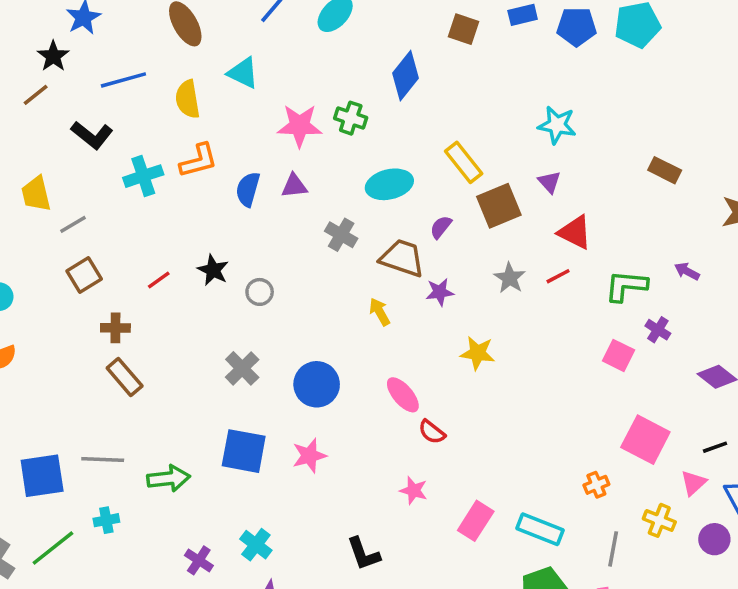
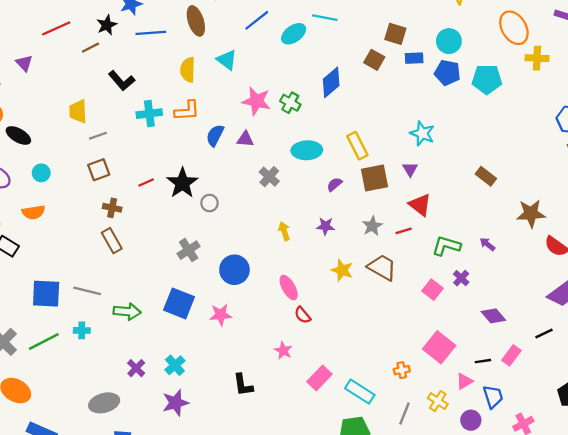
blue line: (123, 80) -> (151, 33), moved
brown trapezoid: (402, 258) -> (382, 267), moved
black star: (213, 270) -> (182, 183), size x1.5

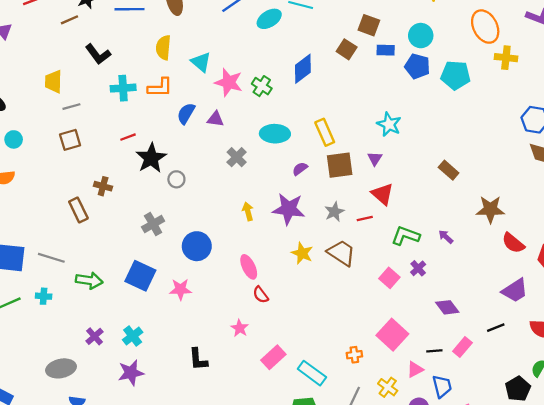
cyan triangle: (227, 60) -> (201, 62), moved
red line: (146, 182) -> (128, 137), moved
brown cross: (112, 208) -> (103, 186), moved
purple star: (325, 226) -> (289, 209), size x1.8

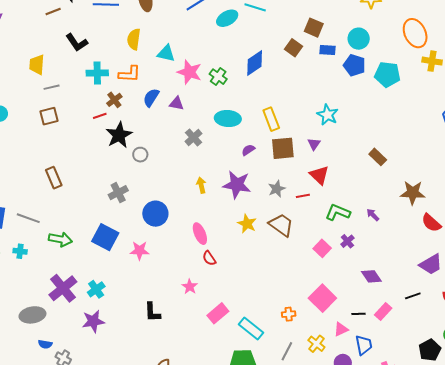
cyan triangle: (201, 62) -> (166, 53), turned -30
brown cross: (103, 186) -> (114, 100), moved, turned 35
purple cross: (95, 336) -> (63, 288), size x1.8

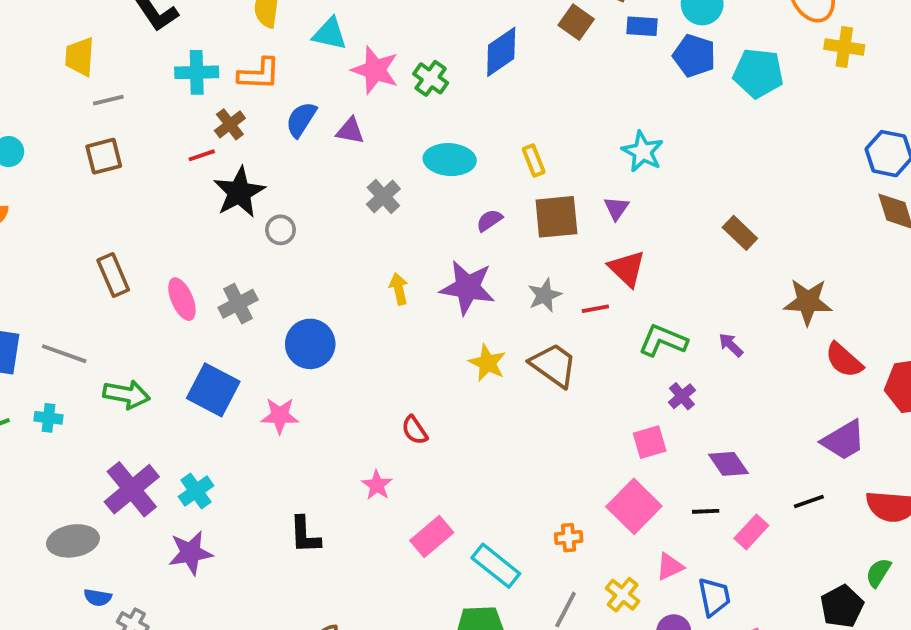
yellow rectangle: (271, 119) -> (534, 161), size x0.7
pink ellipse: (200, 234) -> (182, 299), moved
pink square: (322, 248) -> (650, 442), moved, turned 30
black line: (358, 314) -> (706, 511), moved

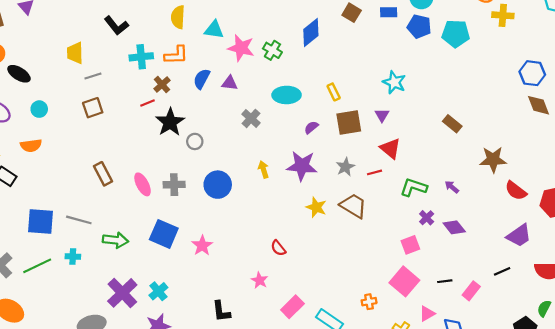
gray cross: (238, 304) -> (174, 185), turned 30
blue circle: (310, 344) -> (218, 185), moved
pink star: (280, 416) -> (202, 246), turned -30
purple diamond: (728, 464) -> (454, 227), moved

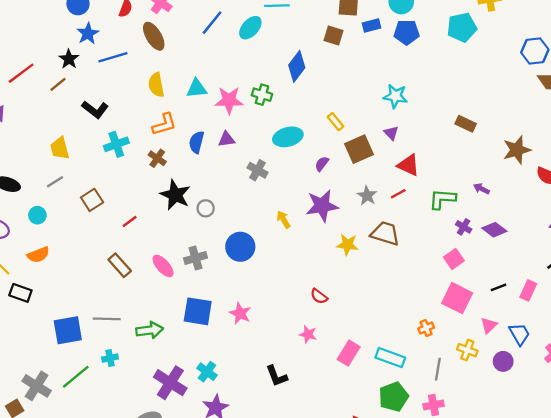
cyan pentagon: (456, 34) -> (462, 27), moved
cyan cross: (141, 57) -> (116, 144), moved
gray line: (93, 76) -> (55, 182), moved
red line: (148, 103) -> (130, 221), moved

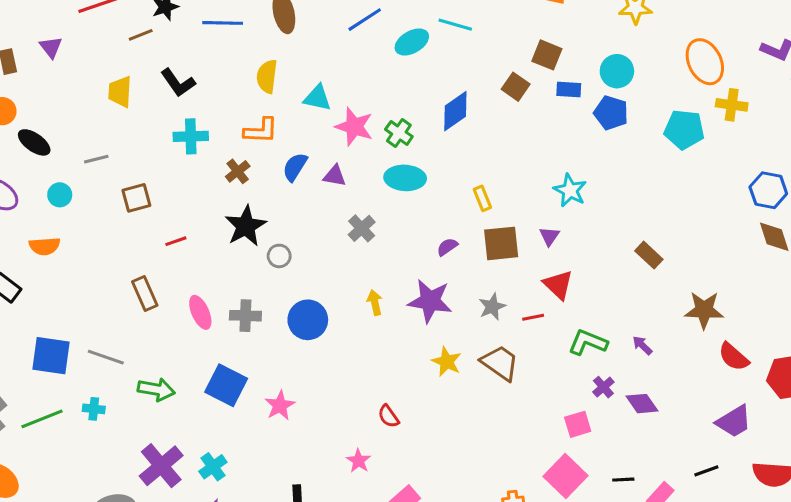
cyan ellipse: (288, 137) -> (405, 178), moved
yellow trapezoid: (60, 148) -> (120, 92), moved

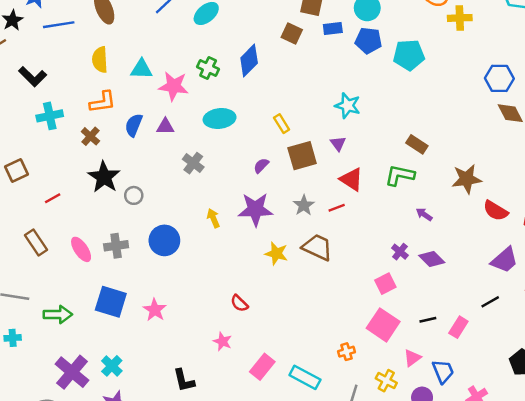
cyan pentagon: (684, 130) -> (409, 55), moved
green cross: (399, 133) -> (208, 68), moved
green L-shape: (588, 342) -> (400, 175), moved

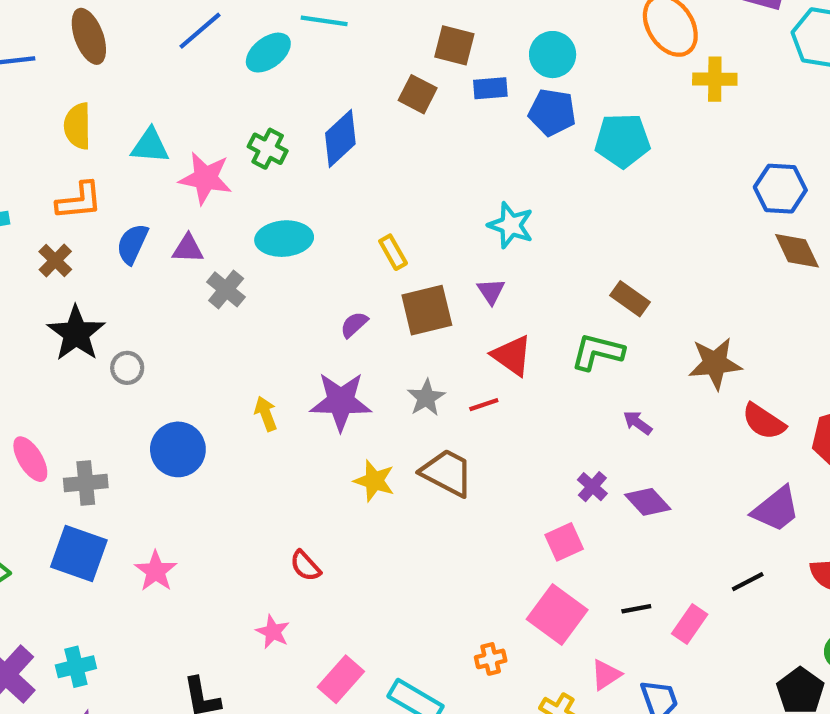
gray cross: (193, 163) -> (226, 289), moved
gray cross: (116, 246) -> (86, 483), moved
cyan cross: (112, 366) -> (76, 667), turned 30

